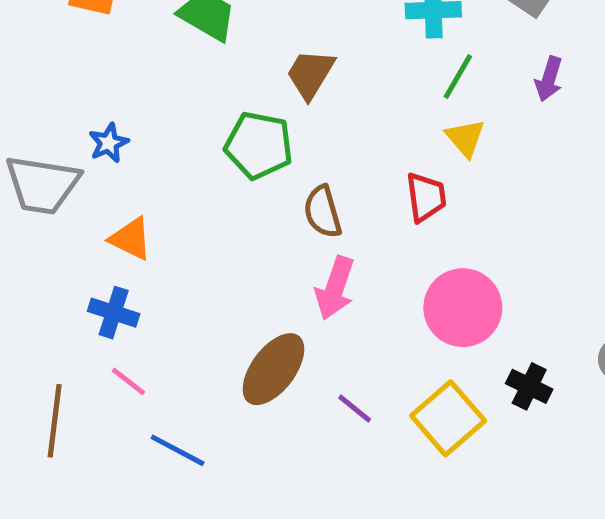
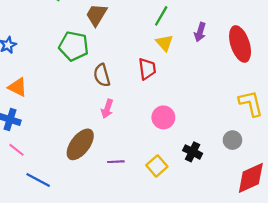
purple arrow: (549, 79) -> (200, 32), moved
pink arrow: (335, 288) -> (107, 109), size x0.7
pink circle: (463, 308) -> (163, 117), size x0.7
purple line: (355, 408) -> (116, 162), turned -42
yellow square: (448, 418) -> (157, 166), size x0.7

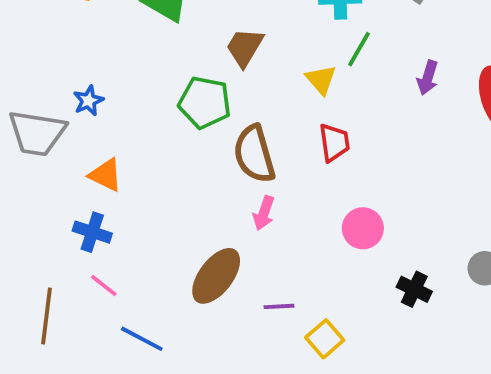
yellow triangle: (164, 43) -> (321, 80), moved
brown semicircle: (102, 75) -> (254, 154), size x1.4
yellow square: (157, 166) -> (325, 339), moved

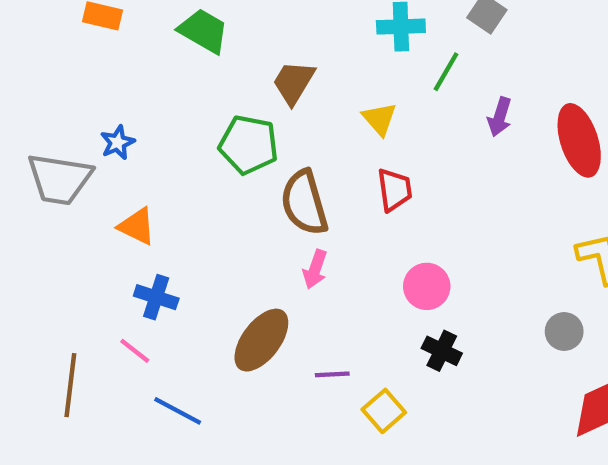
green line: (359, 49) -> (446, 72), moved
blue cross: (92, 232) -> (156, 297), moved
black cross: (414, 289) -> (442, 351), moved

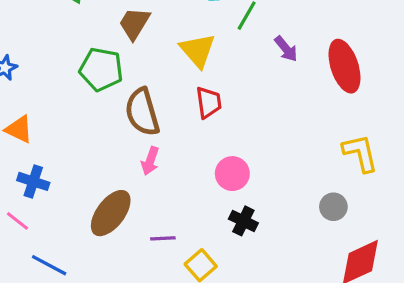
purple arrow: (500, 117) -> (286, 49), turned -56
yellow triangle: (379, 119) -> (198, 50), size x1.4

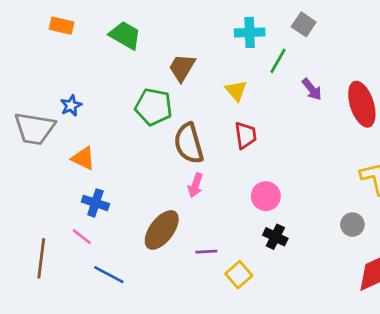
yellow triangle: (198, 50) -> (236, 91), size x0.7

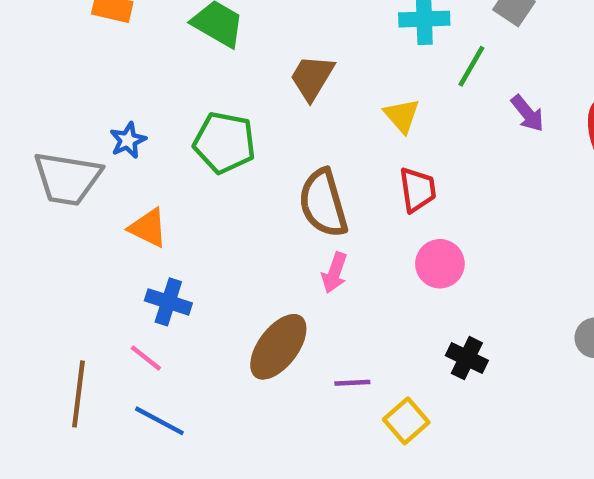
green pentagon: (154, 107) -> (224, 143), moved
pink circle: (266, 196) -> (440, 264), moved
blue line: (109, 275) -> (159, 421), moved

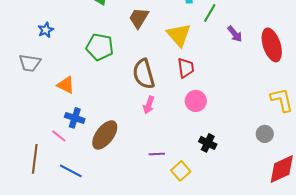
yellow triangle: (402, 116) -> (179, 35), size x1.5
blue star: (128, 140) -> (46, 30), moved
gray trapezoid: (67, 178) -> (30, 63), size x0.7
brown ellipse: (278, 347) -> (105, 135), moved
pink line: (146, 358) -> (59, 136), moved

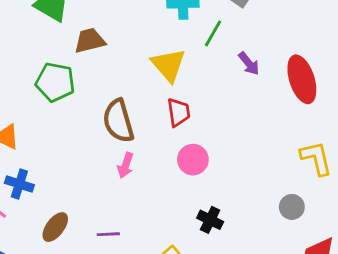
brown trapezoid: (139, 18) -> (90, 41), moved, turned 45
brown ellipse: (105, 135) -> (55, 227), moved, size x0.7
purple line: (157, 154) -> (108, 234), moved

